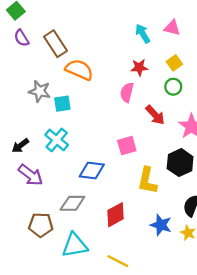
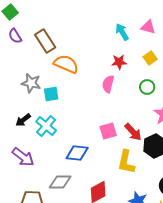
green circle: (173, 87) -> (147, 87), moved
red arrow: (155, 115) -> (133, 132), moved
black arrow: (20, 146) -> (23, 120), moved

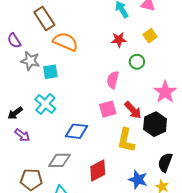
purple semicircle: (15, 36) -> (14, 41), moved
pink semicircle: (108, 84) -> (113, 80), moved
green circle: (147, 87) -> (137, 62), moved
black arrow: (23, 120) -> (15, 113), moved
purple arrow: (23, 157) -> (22, 135), size x0.7

